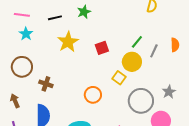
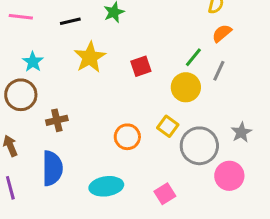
cyan star: (26, 34) -> (33, 62), moved
orange semicircle: (175, 45) -> (222, 33), moved, turned -128
yellow square: (119, 78) -> (168, 126), moved
brown cross: (46, 84) -> (57, 120), turned -32

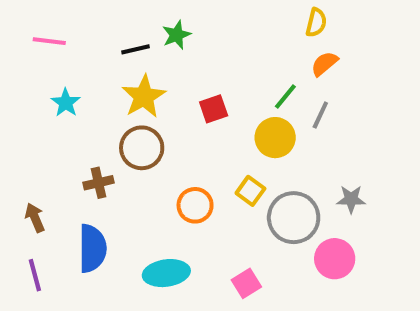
black line: (70, 21) -> (136, 49), moved
brown circle: (21, 95) -> (142, 148), moved
gray star: (241, 132) -> (351, 199), turned 30

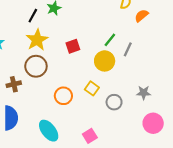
black line: (136, 49) -> (33, 16), turned -48
orange semicircle: (324, 64) -> (141, 16), moved
gray circle: (294, 218) -> (114, 102), size x0.6
pink circle: (335, 259) -> (153, 123), moved
cyan ellipse: (166, 273) -> (49, 131), turned 60

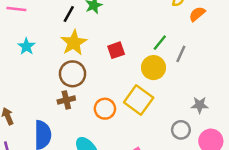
brown cross: (14, 84) -> (66, 100), moved
yellow square: (92, 88) -> (139, 100), size x1.6
gray circle: (114, 102) -> (181, 130), moved

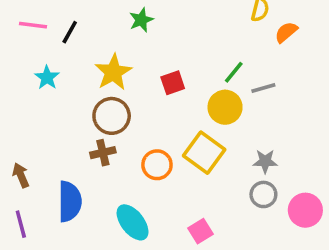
black line: (69, 14) -> (70, 32), moved
gray line: (181, 54) -> (263, 88), turned 49
gray star: (200, 105) -> (265, 161), moved

